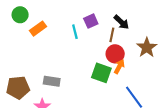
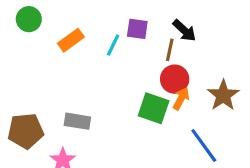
purple square: (91, 21) -> (137, 29), turned 32
orange rectangle: (38, 29) -> (71, 40), moved
cyan line: (75, 32) -> (113, 45), turned 40
brown star: (147, 48) -> (223, 95), moved

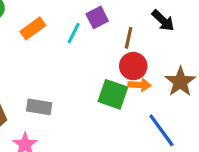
purple square: (137, 29) -> (97, 17), turned -35
black arrow: (184, 30) -> (163, 21), moved
orange arrow: (181, 99) -> (139, 85), turned 65

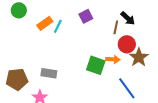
cyan line: (74, 33) -> (58, 26), moved
brown line: (129, 38) -> (116, 27), moved
red circle: (133, 66) -> (127, 44), moved

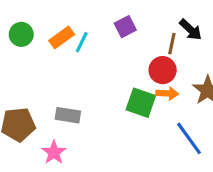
green circle: (19, 10) -> (21, 34), moved
red circle: (127, 44) -> (163, 70), moved

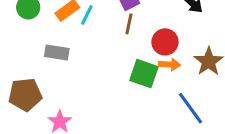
brown line: (172, 44) -> (129, 24), moved
gray rectangle: (68, 115) -> (57, 52), moved

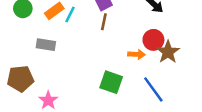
red circle: (165, 42) -> (153, 40), moved
green square: (144, 74) -> (111, 82), moved

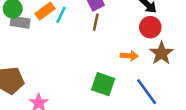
red circle: (153, 40) -> (150, 27), moved
gray rectangle: (46, 45) -> (20, 22), moved

